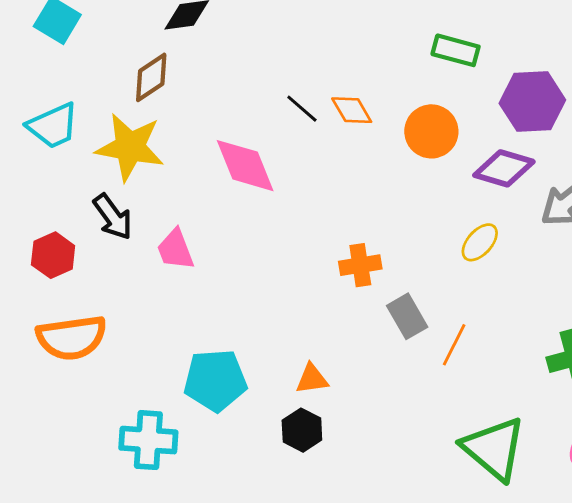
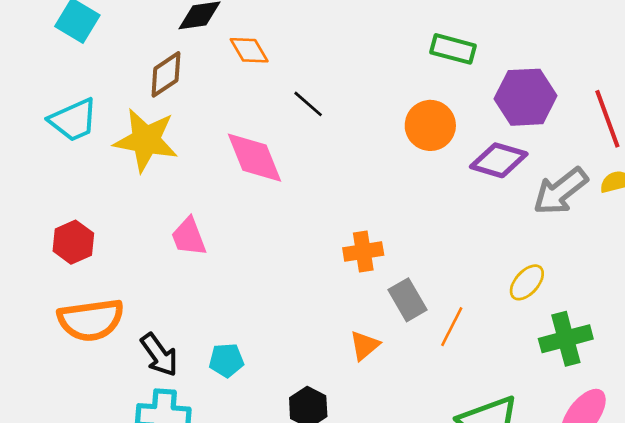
orange diamond: (352, 110) -> (249, 50), moved
black arrow: (113, 217) -> (159, 355), moved
yellow ellipse: (480, 242) -> (527, 282), moved
orange triangle: (312, 379) -> (365, 345), moved, turned -32
cyan pentagon: (215, 380) -> (226, 360), size x0.6

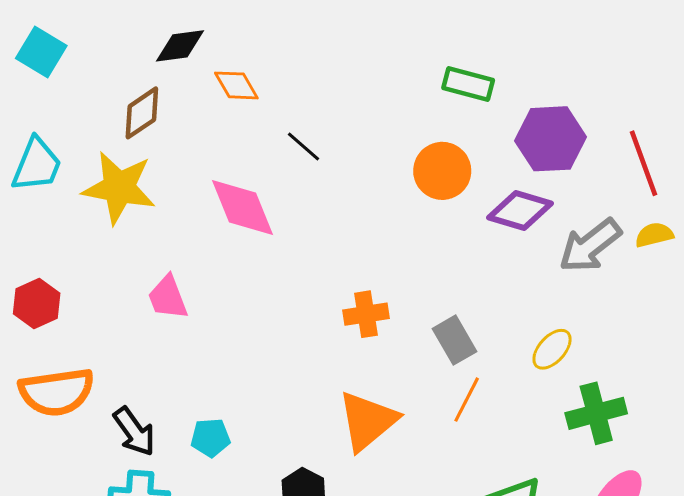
cyan trapezoid: (73, 120) -> (37, 165), turned -44
gray rectangle: (407, 300) -> (454, 340), moved
orange triangle: (365, 345) -> (368, 421), size x1.8

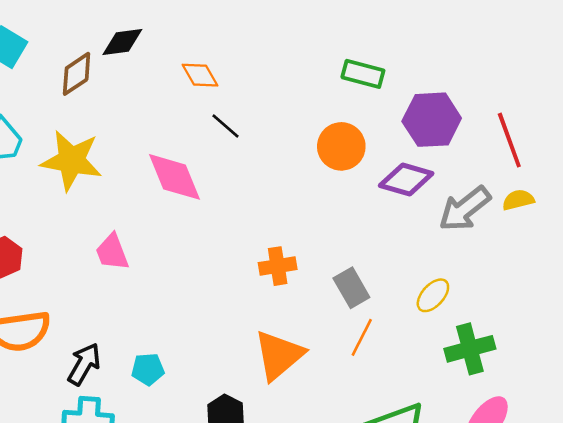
orange diamond: (236, 85) -> (200, 75), moved
brown diamond: (142, 113) -> (77, 74), moved
black arrow: (134, 432) -> (84, 364), turned -114

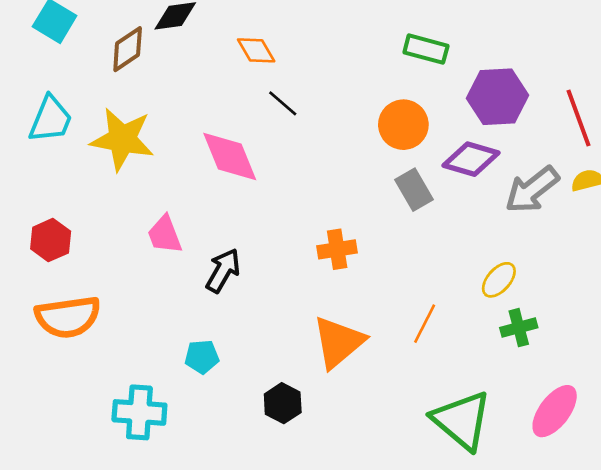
gray rectangle: (351, 288) -> (414, 190), moved
green cross: (470, 349) -> (519, 328), moved, size x0.7
black arrow: (84, 364) -> (223, 271), moved

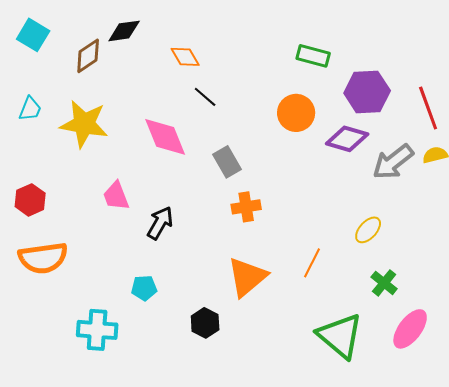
cyan trapezoid: (51, 119) -> (30, 109), size x0.7
gray rectangle: (414, 190) -> (227, 162), moved
green cross: (519, 328) -> (384, 283), moved, turned -36

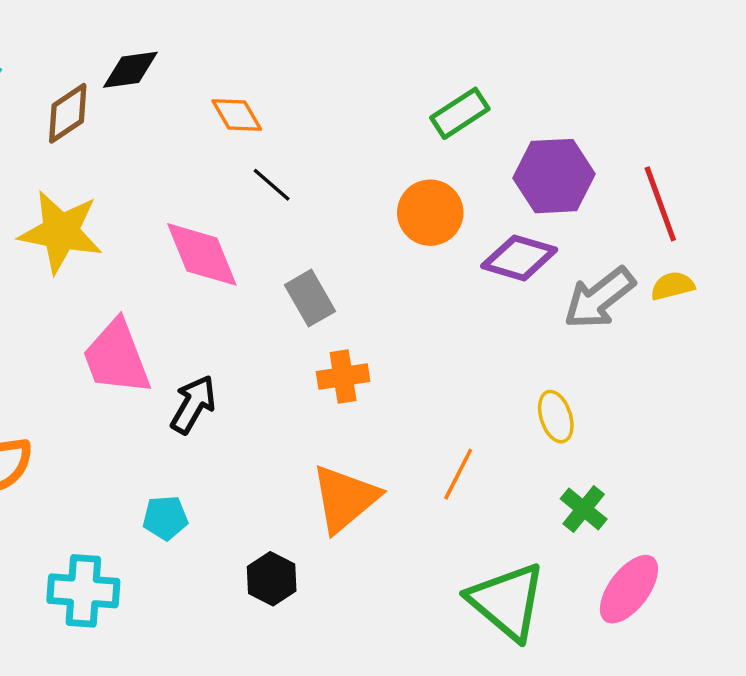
green rectangle: (313, 56) -> (460, 113), turned -48
pink trapezoid: (116, 196) -> (117, 357), size x1.5
yellow ellipse: (368, 230) -> (556, 417), turned -60

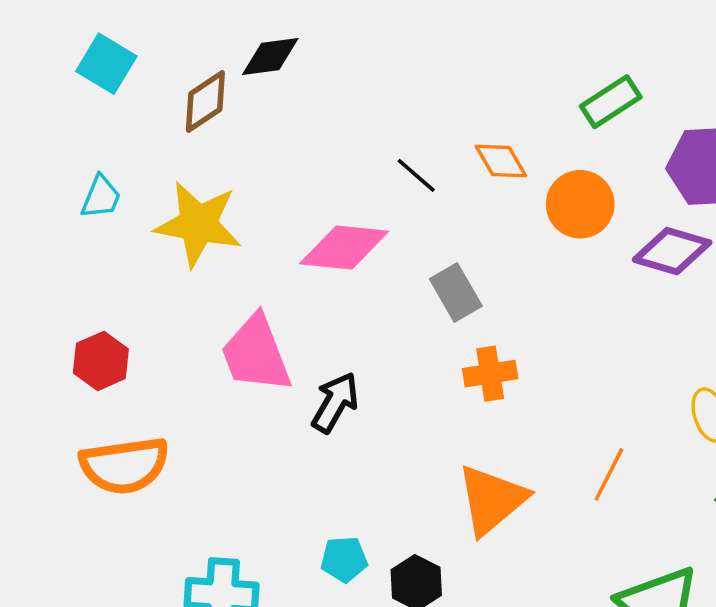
orange diamond: (237, 115) -> (501, 161), moved
pink diamond: (202, 254) -> (344, 247), turned -62
cyan pentagon: (165, 518) -> (344, 559), moved

